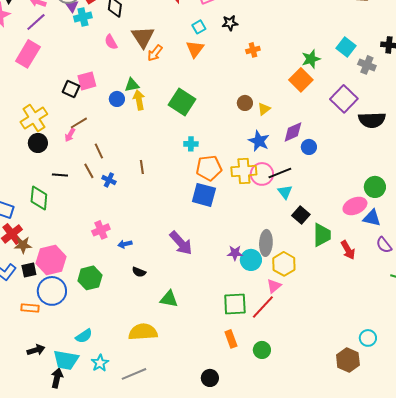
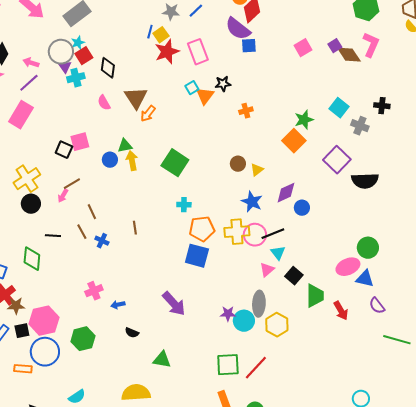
orange triangle: (195, 49) -> (205, 96), moved
pink triangle: (274, 286) -> (267, 270), moved

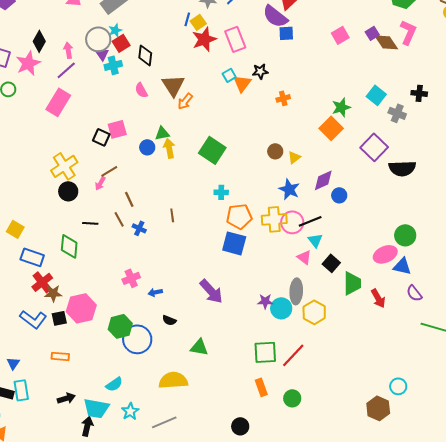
pink arrow: (31, 63) -> (68, 50), turned 63
pink triangle: (267, 270) -> (304, 257), turned -42
blue circle: (45, 352) -> (137, 339), moved

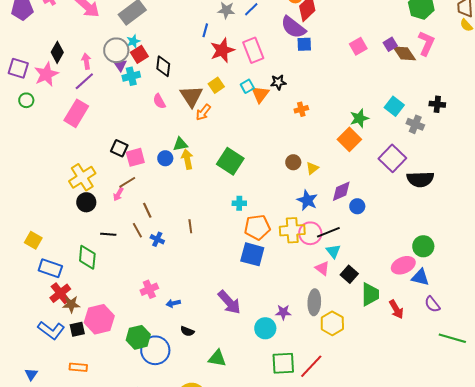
yellow square: (198, 22) -> (216, 85), moved
pink square: (117, 129) -> (135, 157), moved
cyan circle: (281, 308) -> (265, 328), moved

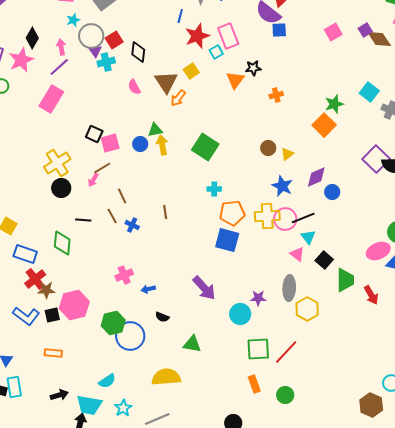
cyan star: (133, 41) -> (73, 20), moved
cyan square: (247, 86) -> (216, 52), moved
purple square: (392, 158) -> (376, 159), moved

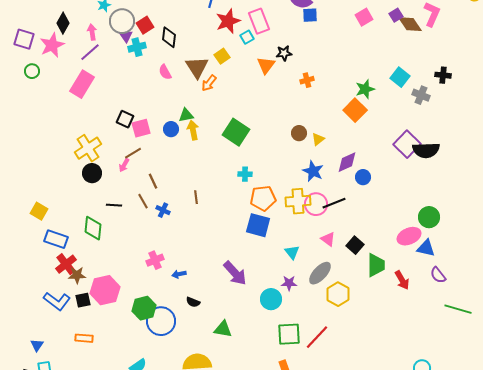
cyan triangle: (308, 237) -> (292, 252), moved
gray ellipse: (289, 288) -> (320, 273), turned 40

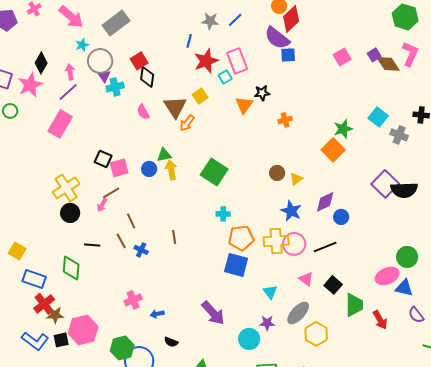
red square: (145, 25) -> (139, 61), moved
black line: (334, 203) -> (325, 247), moved

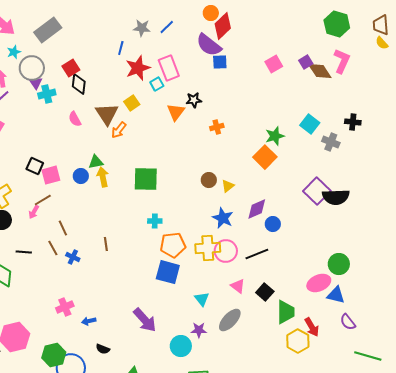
green square: (214, 172) -> (146, 179), turned -32
yellow hexagon: (316, 334) -> (298, 341), moved

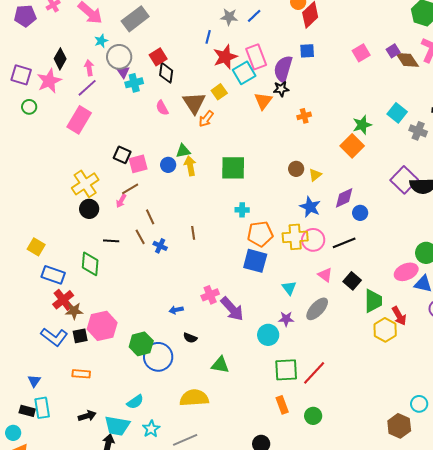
purple semicircle: (209, 45) -> (283, 69), moved, turned 68
cyan square: (157, 84) -> (244, 73), size x1.6
pink cross: (65, 307) -> (210, 295), moved

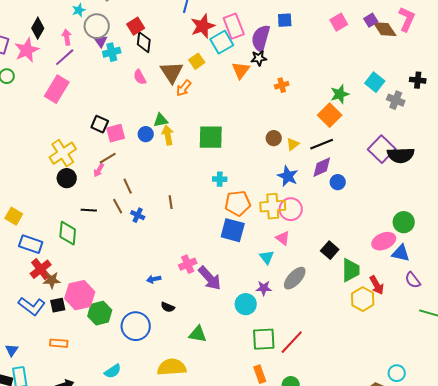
black line: (344, 243) -> (322, 144), moved
pink triangle: (325, 275) -> (283, 238), moved
green hexagon: (141, 344) -> (100, 313), moved

